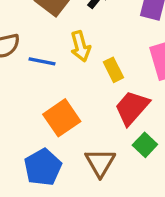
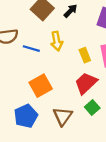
yellow rectangle: (113, 70) -> (85, 55), moved

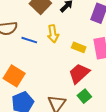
yellow rectangle: (85, 55) -> (79, 47), turned -48
orange square: (41, 86) -> (14, 76), moved, turned -30

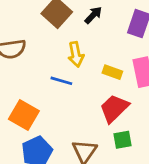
blue line: (29, 40) -> (61, 81), moved
green square: (84, 96) -> (123, 140), turned 32

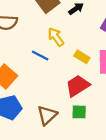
yellow arrow: (76, 54) -> (56, 37), turned 144

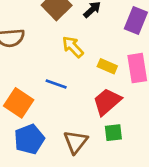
blue line: (40, 56) -> (56, 84), moved

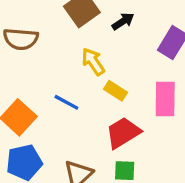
yellow rectangle: (107, 66) -> (115, 91), moved

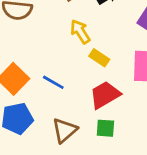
blue line: (66, 102) -> (53, 82), moved

